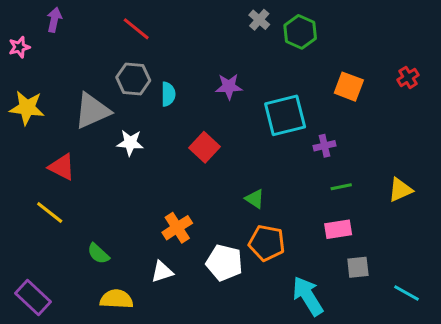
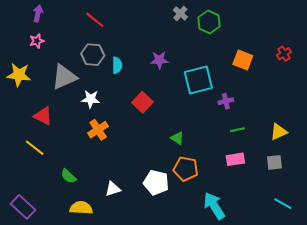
pink star: (19, 47) -> (37, 41), moved
orange cross: (177, 228) -> (98, 130), moved
gray square: (358, 267) -> (274, 162), moved

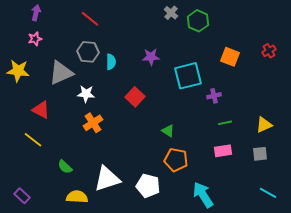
white pentagon: (156, 183) -> (148, 186), moved
white triangle: (113, 189) -> (107, 179), size x1.8
purple rectangle: (23, 207) -> (22, 196), size x0.7

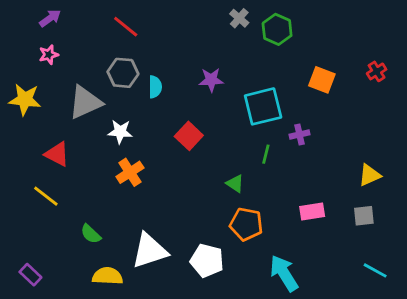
purple arrow: (36, 13) -> (50, 18), turned 42
green line: (225, 123) -> (266, 154), moved, turned -64

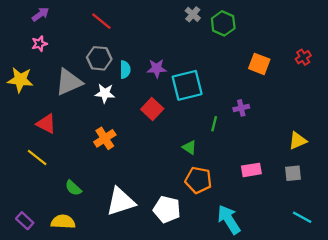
purple star: (211, 80) -> (157, 68), moved
cyan square: (263, 106) -> (187, 85), moved
white star: (120, 132) -> (105, 93), moved
yellow semicircle: (108, 276) -> (63, 222), moved

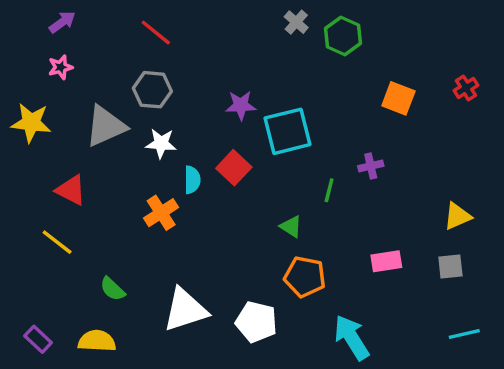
cyan semicircle: (125, 70) -> (192, 180), moved
cyan line: (302, 217) -> (464, 334), turned -42

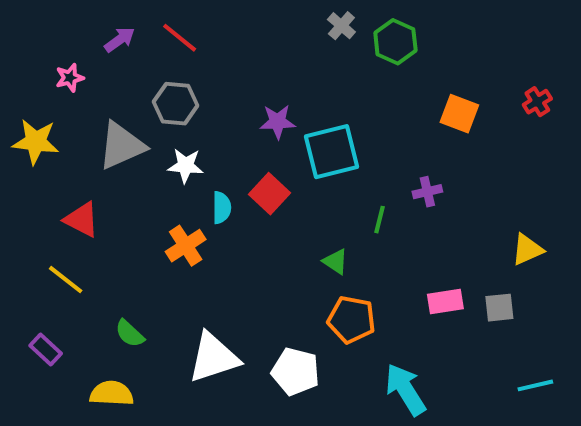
purple arrow: (62, 22) -> (120, 40), moved
gray square: (450, 266) -> (499, 308), moved
purple rectangle: (38, 339) -> (46, 349), moved

